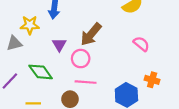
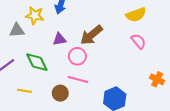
pink semicircle: (141, 44) -> (138, 41), moved
purple triangle: (59, 45) -> (59, 39), turned 40
orange cross: (152, 80) -> (157, 79), moved

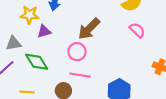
gray triangle: (17, 30) -> (13, 43), moved
purple triangle: (59, 39) -> (44, 31), moved

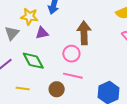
brown arrow: (89, 29) -> (84, 33), turned 130
gray triangle: (13, 43) -> (12, 33), moved, turned -42

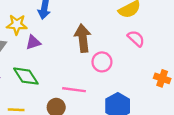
pink circle: (71, 54) -> (102, 62), moved

